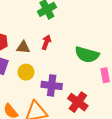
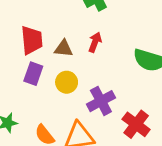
purple cross: (52, 85) -> (101, 101), turned -36

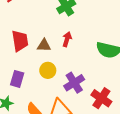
purple rectangle: (33, 74) -> (17, 79), moved

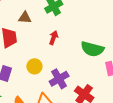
brown triangle: (44, 45) -> (25, 18), moved

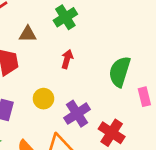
green semicircle: (92, 49) -> (120, 72), turned 95

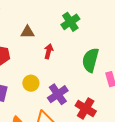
green cross: (65, 17) -> (70, 22), moved
brown triangle: (28, 34) -> (27, 32), moved

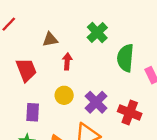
green cross: (70, 22) -> (97, 33), moved
red arrow: (49, 51) -> (67, 61), moved

